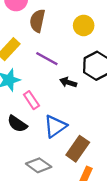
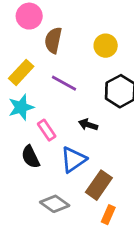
black arrow: (68, 82) -> (88, 125), moved
black semicircle: (17, 124) -> (30, 157), turned 30

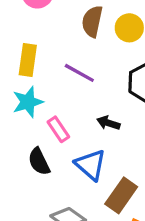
brown semicircle: (53, 40) -> (92, 21), moved
yellow rectangle: (21, 72) -> (28, 60), turned -35
blue triangle: (73, 160) -> (91, 165), turned -44

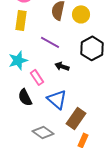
yellow rectangle: (28, 60) -> (21, 20), moved
black arrow: (108, 123) -> (62, 66), moved

